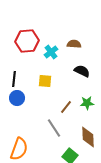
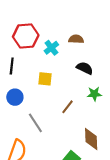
black line: (14, 79) -> (12, 66), moved
green star: (87, 103) -> (94, 94), moved
gray line: (54, 128) -> (35, 123), moved

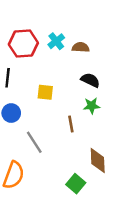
cyan cross: (51, 48) -> (56, 41), moved
green star: (94, 94) -> (92, 106), moved
brown line: (68, 107) -> (71, 124), turned -48

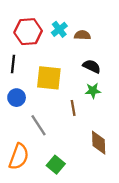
yellow square: (45, 92) -> (49, 78), size x1.6
green square: (76, 184) -> (56, 165), moved

